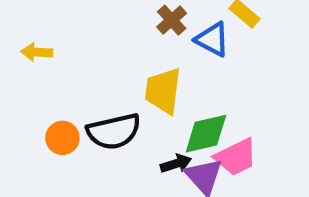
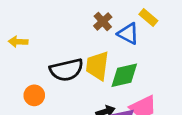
black semicircle: (114, 131) -> (66, 70), moved
green diamond: (206, 134) -> (124, 75), moved

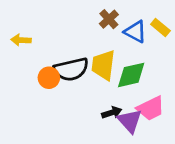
yellow rectangle: (148, 17) -> (160, 28), moved
orange circle: (34, 95) -> (49, 78), moved

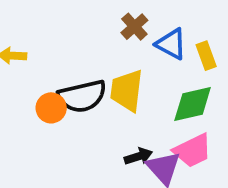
yellow rectangle: (160, 28) -> (206, 56), moved, turned 30
green diamond: (131, 75) -> (193, 104), moved

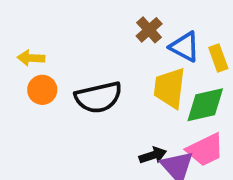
yellow trapezoid: (127, 90) -> (170, 88), moved
orange circle: (51, 108) -> (42, 90), moved

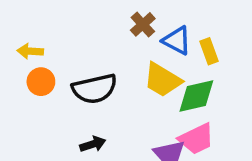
yellow trapezoid: (170, 88) -> (162, 80), turned -66
black arrow: (153, 155) -> (93, 144), moved

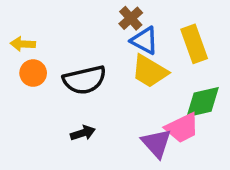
blue triangle: (177, 41) -> (144, 41), moved
yellow rectangle: (209, 51) -> (194, 44), size x1.5
green diamond: (196, 96) -> (203, 102), moved

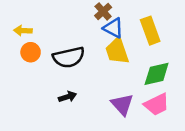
yellow trapezoid: (150, 71) -> (117, 51), turned 40
pink trapezoid: (182, 128) -> (157, 104), moved

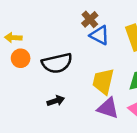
yellow trapezoid: (117, 51) -> (103, 81), moved, turned 32
purple triangle: (122, 104) -> (108, 108), turned -30

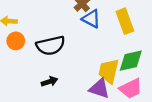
yellow trapezoid: (103, 81) -> (109, 71), moved

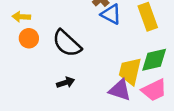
black semicircle: (51, 46) -> (67, 43), turned 56

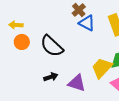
yellow trapezoid: (130, 71) -> (102, 68), turned 30
purple triangle: (120, 90) -> (77, 83), moved

